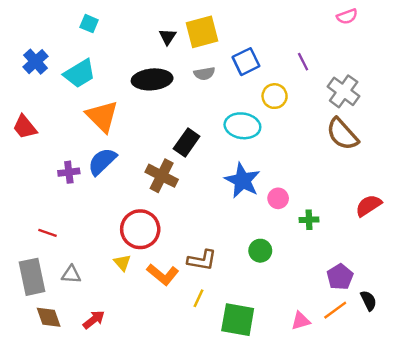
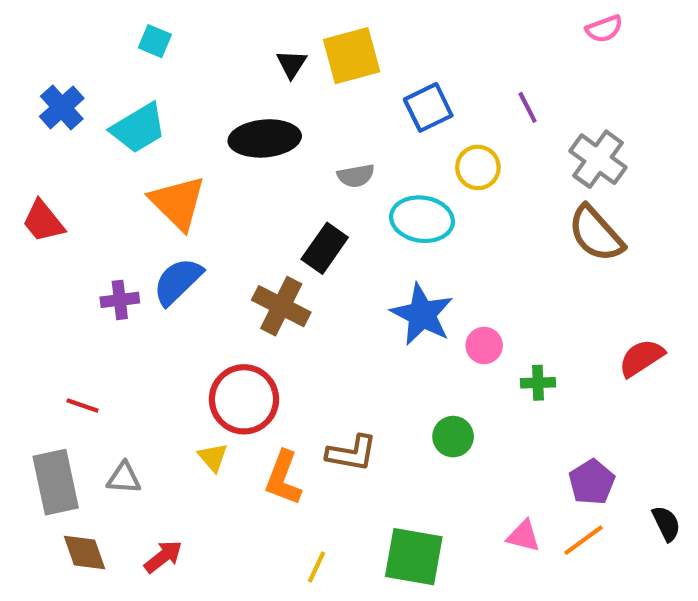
gray semicircle: (204, 73) -> (356, 176), moved
orange L-shape: (163, 274) -> (283, 478), turned 72
yellow line: (198, 298) -> (316, 567), moved
black semicircle: (368, 301) -> (666, 524), moved
pink triangle: (301, 321) -> (523, 536), moved, turned 30

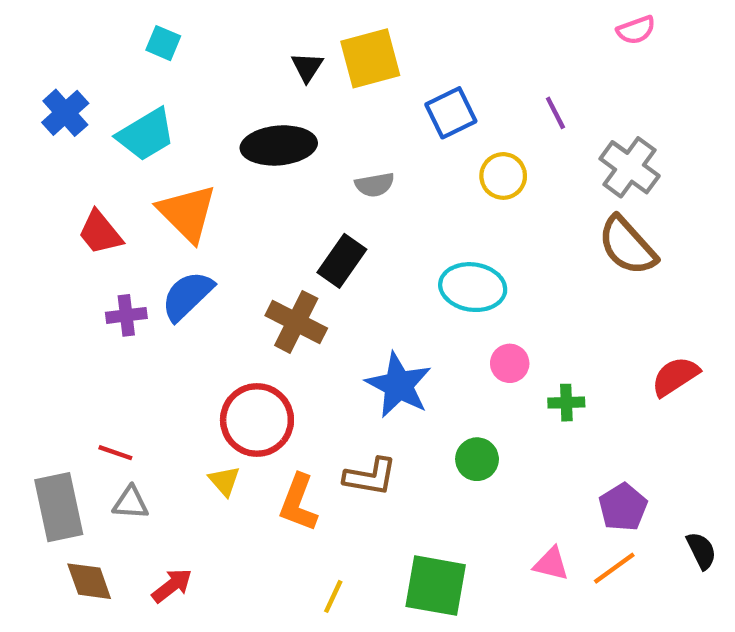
cyan ellipse: (422, 219) -> (473, 287), moved
red trapezoid: (43, 221) -> (100, 233), moved
blue star: (422, 314) -> (399, 385), moved
red line: (83, 406) -> (115, 453), moved

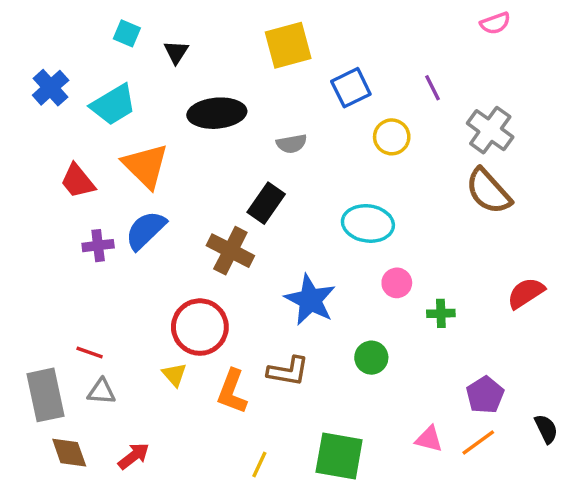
black triangle: (307, 67) -> (176, 52), moved

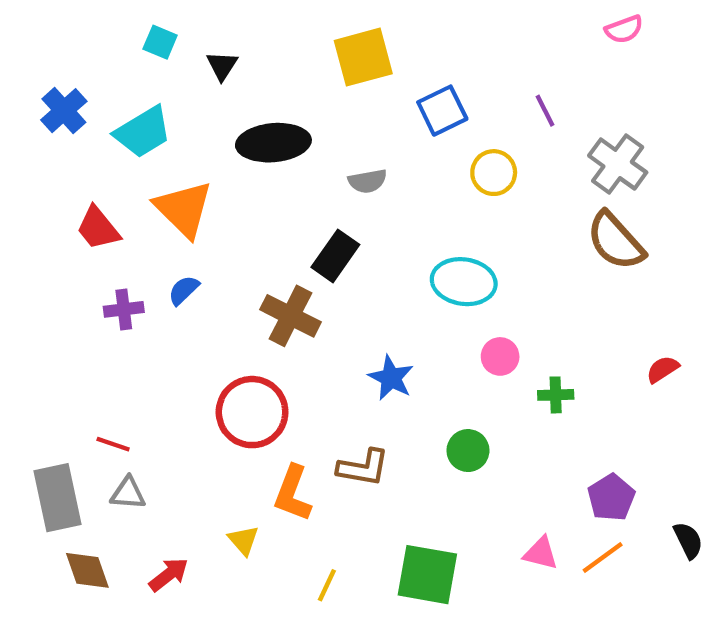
blue semicircle: (146, 230) -> (184, 290), size x0.6
red semicircle: (526, 293) -> (663, 369), size x0.7
blue star: (310, 300) -> (391, 378), size x0.7
yellow triangle: (174, 375) -> (243, 540), moved

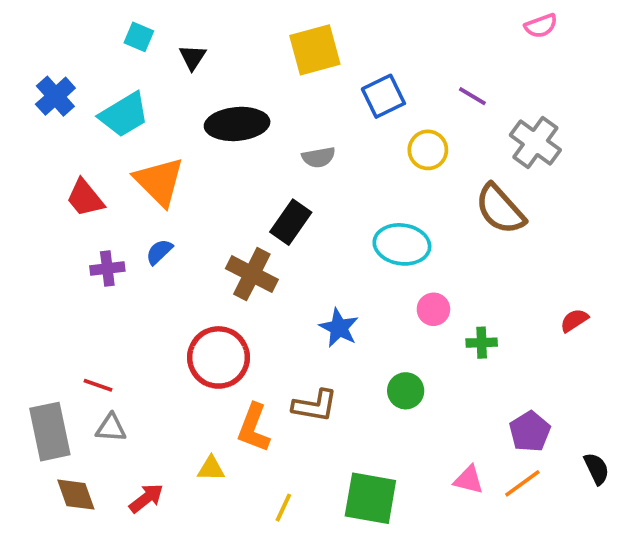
purple line: (545, 111) -> (472, 96), turned -32
brown semicircle: (616, 241) -> (500, 209), moved
yellow triangle: (243, 540) -> (211, 469), turned -48

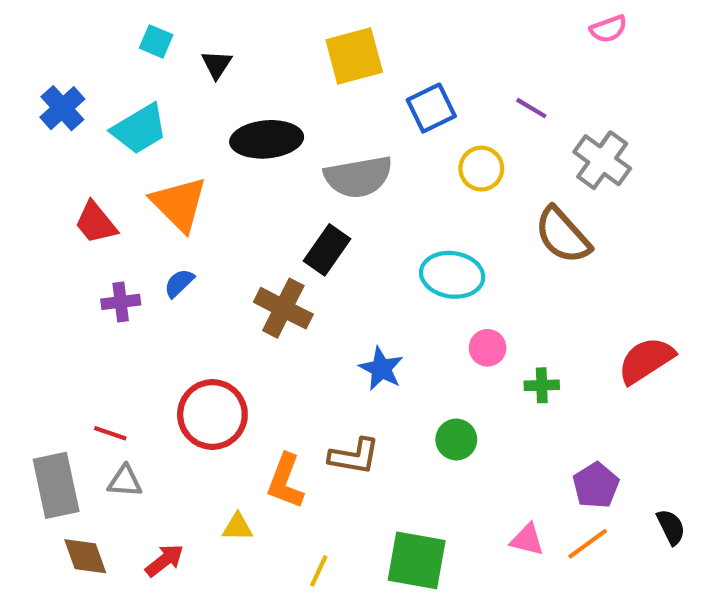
gray semicircle: (319, 157) -> (358, 177), size x1.8
red semicircle: (574, 320) -> (646, 360), size x1.8
red circle: (218, 357) -> (212, 414), moved

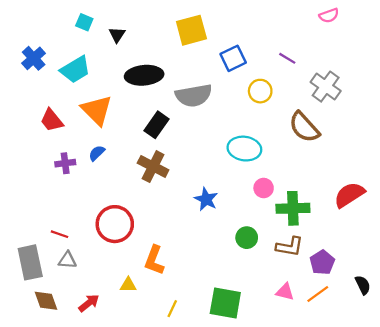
black rectangle: (327, 250) -> (156, 125), moved
green cross: (542, 385) -> (293, 208), size x1.8
brown L-shape: (354, 456) -> (290, 247), moved

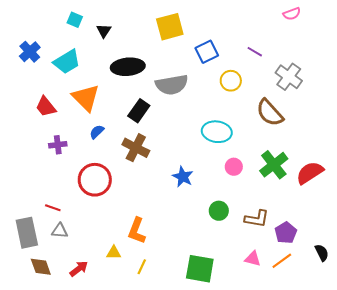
blue semicircle: (97, 153) -> (97, 132), moved
green cross: (293, 208) -> (274, 165), moved, turned -36
red circle: (115, 224) -> (95, 180), moved
yellow line: (172, 309) -> (142, 267), moved

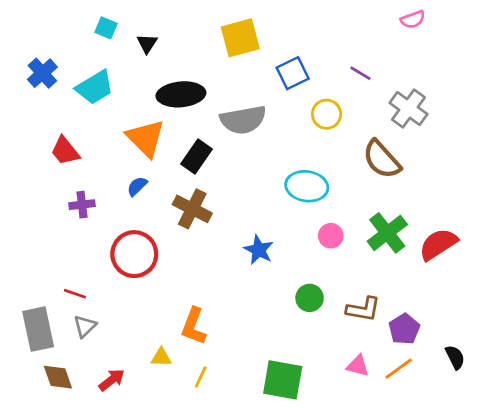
orange triangle: (86, 98) -> (146, 138), moved
gray triangle: (60, 231) -> (85, 326), turned -48

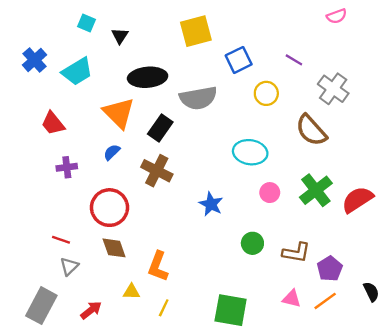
gray rectangle: (38, 329) -> (41, 306), moved, turned 40
brown diamond: (58, 377) -> (114, 248), moved

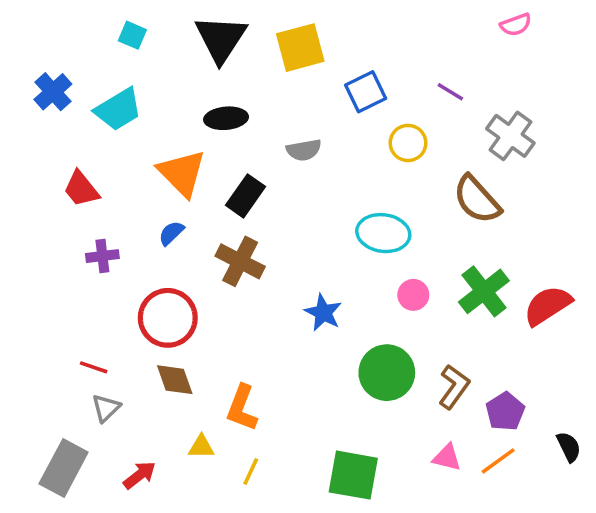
black triangle: (120, 36) -> (221, 39), moved, size x2.0
black ellipse: (148, 77) -> (226, 118), size x0.7
gray semicircle: (198, 98) -> (304, 150), size x0.6
green circle: (252, 243) -> (387, 373), size x1.6
brown L-shape: (296, 253) -> (454, 387), turned -64

